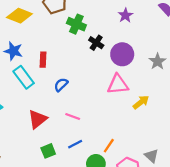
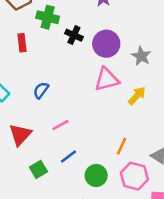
red rectangle: (43, 60) -> (22, 43), moved
gray star: (157, 61) -> (141, 56), moved
pink line: (73, 117) -> (61, 125), turned -40
orange line: (109, 146) -> (121, 146), moved

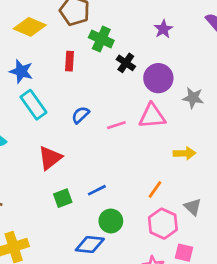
gray star: (141, 56) -> (193, 98), turned -30
yellow arrow: (137, 96) -> (184, 153), moved, turned 36
pink line: (61, 125) -> (116, 125), moved
green circle: (96, 175) -> (111, 221), moved

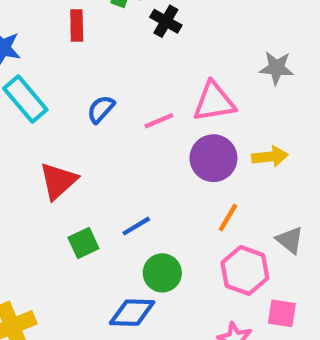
purple circle: (158, 78) -> (213, 158), moved

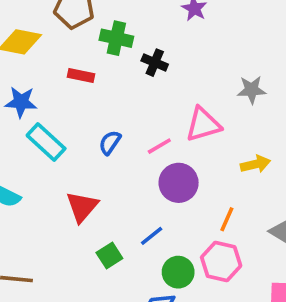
red rectangle: (77, 26) -> (81, 76), turned -70
purple circle: (213, 158) -> (179, 183), moved
pink hexagon: (245, 270) -> (221, 262), moved

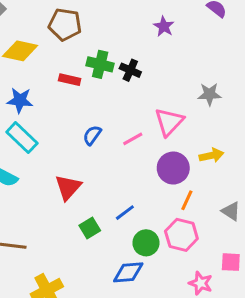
green cross: (116, 38) -> (100, 64), moved
pink triangle: (203, 124) -> (169, 122), turned -32
cyan rectangle: (46, 142) -> (22, 138), moved
purple circle: (179, 183) -> (173, 168), moved

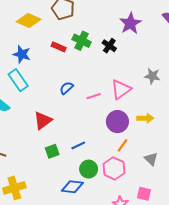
purple star: (164, 26) -> (130, 23), size x1.5
black cross: (130, 70) -> (109, 46), moved

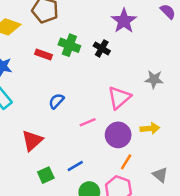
pink line: (94, 96) -> (88, 122), moved

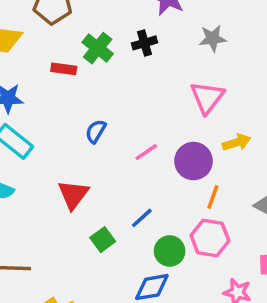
green cross: (69, 45) -> (98, 48), turned 30
black cross: (102, 48) -> (145, 43), turned -35
gray star: (154, 79) -> (213, 38), moved
pink triangle: (119, 98) -> (207, 97), moved

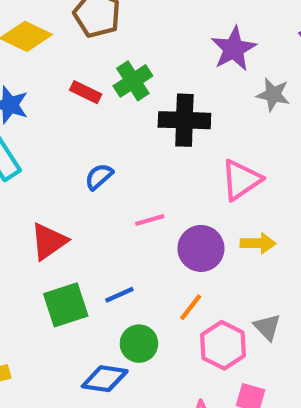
gray star: (213, 38) -> (273, 95), moved
black cross: (145, 43) -> (184, 120), moved, size x1.6
orange line: (213, 197) -> (191, 307), moved
pink hexagon: (210, 238) -> (223, 345), moved
green square: (103, 240) -> (66, 305), size x1.5

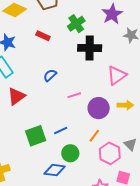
green cross: (133, 81) -> (76, 24), moved
red triangle: (49, 241) -> (16, 96), moved

